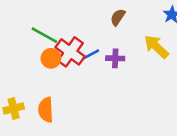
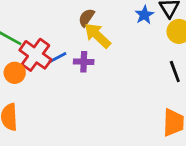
yellow arrow: (156, 47) -> (98, 36), moved
orange circle: (51, 58) -> (15, 73), moved

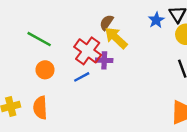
red cross: (35, 55) -> (88, 51), moved
blue line: (57, 58) -> (82, 77), moved

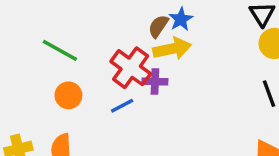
blue star: (156, 20) -> (181, 19), moved
yellow arrow: (116, 38) -> (172, 49), turned 125

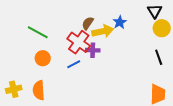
blue star: (181, 19) -> (120, 22), moved
brown semicircle: (158, 26) -> (88, 23), moved

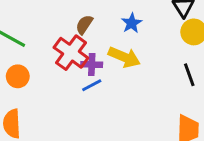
yellow arrow: (103, 31) -> (124, 57), moved, turned 35
blue line: (74, 64) -> (92, 85), moved

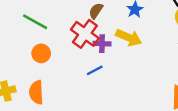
blue line: (92, 85) -> (95, 70), moved

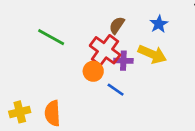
orange circle: (41, 53) -> (93, 71), moved
blue line: (95, 70) -> (116, 90), turned 63

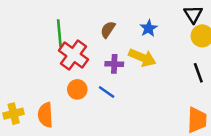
green line: (51, 37) -> (59, 33), moved, turned 56
red cross: (105, 50) -> (73, 55), moved
orange circle: (93, 71) -> (77, 89), moved

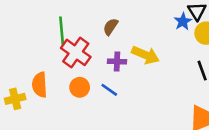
blue star: (149, 28) -> (183, 22), moved
yellow cross: (14, 114) -> (15, 99), moved
orange semicircle: (45, 115) -> (40, 85), moved

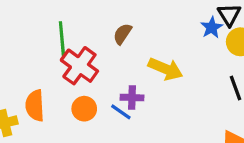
purple cross: (117, 61) -> (132, 98), moved

